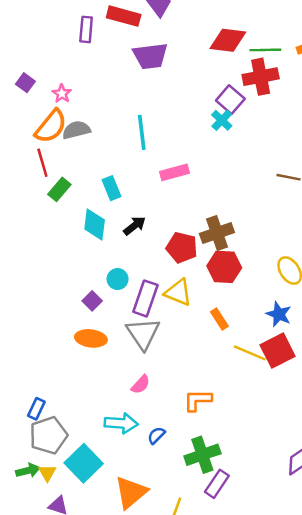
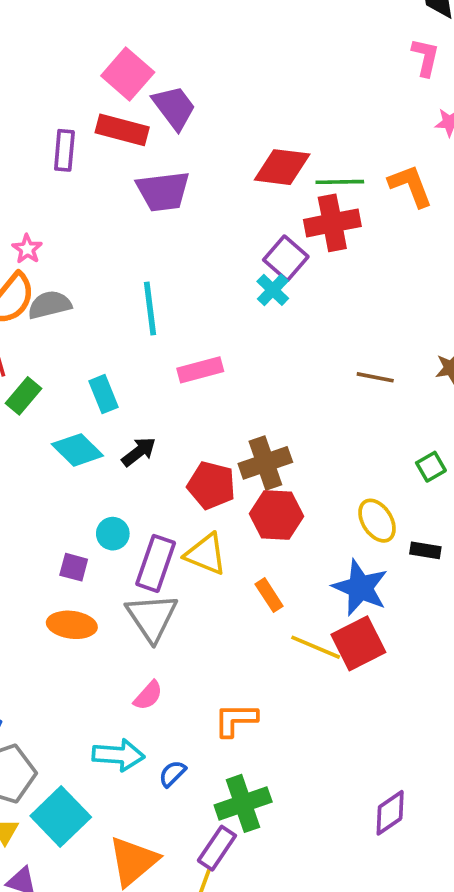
cyan diamond: (95, 224) -> (77, 450), turned -52
purple square: (92, 301) -> (74, 567), turned -30
blue star: (279, 314) -> (360, 588), size x1.4
purple rectangle: (217, 484) -> (217, 848), moved

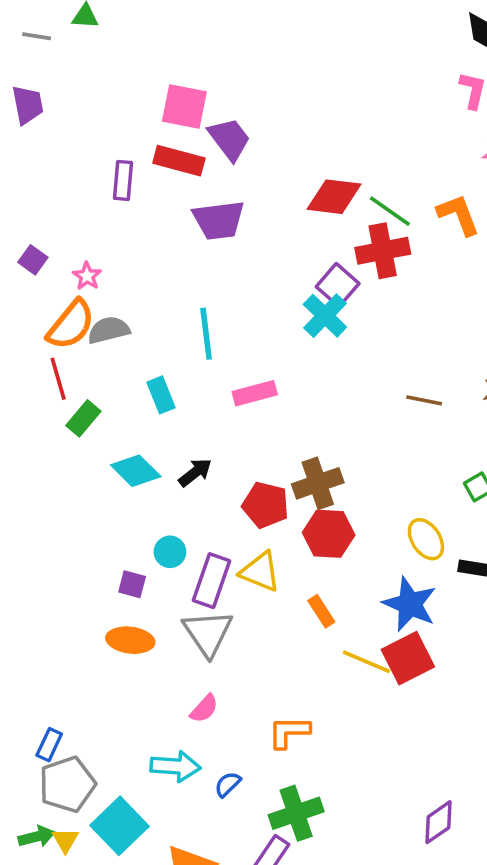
pink square: (128, 74) -> (184, 107), turned -30
green line: (340, 182) -> (390, 211), turned 36
cyan cross: (273, 290) -> (325, 316), size x1.4
cyan rectangle: (103, 394) -> (161, 395), moved

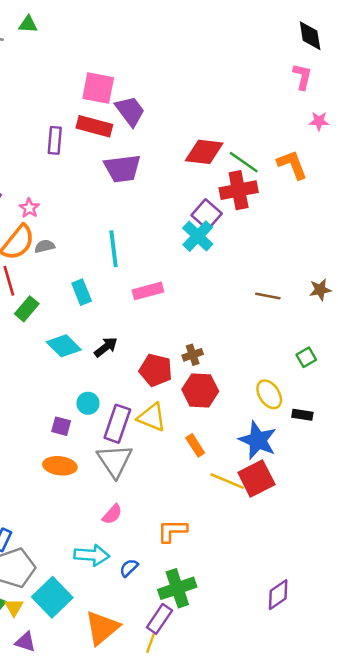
gray semicircle: (109, 330) -> (45, 246), size x0.7
brown cross: (318, 483) -> (193, 355), size x0.6

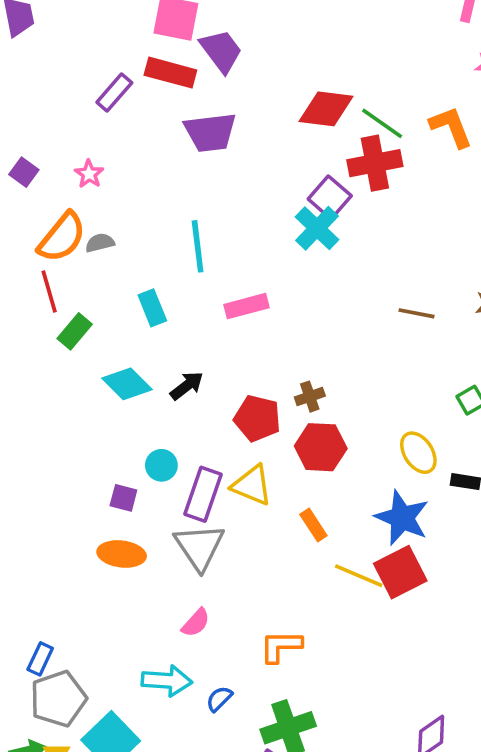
purple rectangle: (55, 140) -> (114, 93), turned 36
pink star: (29, 208) -> (89, 174), moved

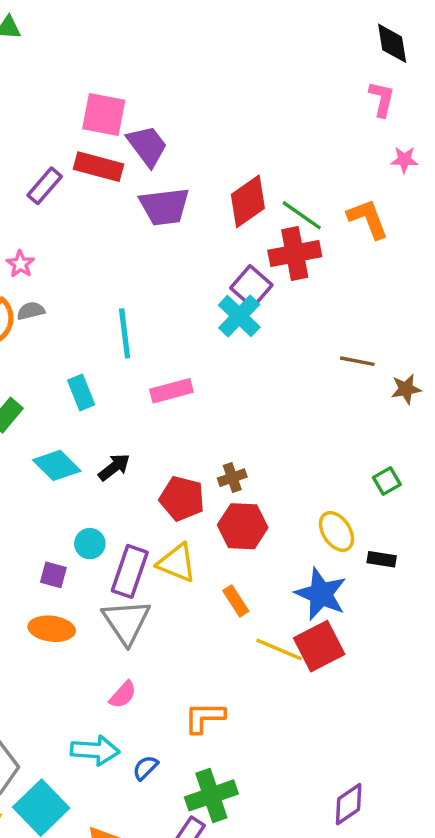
red diamond: (326, 109) -> (248, 201), turned -42
purple trapezoid: (210, 132) -> (165, 207), moved
gray semicircle: (100, 243) -> (31, 311), moved
brown line: (417, 313) -> (357, 361), moved

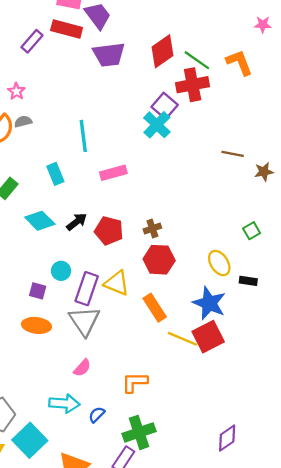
red pentagon: (182, 498) -> (109, 231), moved
orange rectangle: (236, 601) -> (155, 308), size x1.4

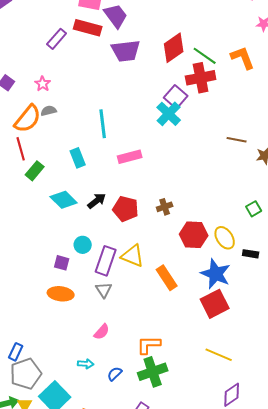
red hexagon: (159, 260) -> (194, 235), moved
gray triangle: (84, 321) -> (104, 290), size x0.6
yellow line: (182, 339) -> (219, 355), moved
cyan arrow: (64, 403) -> (86, 364), size x0.6
green cross: (139, 432) -> (153, 372), moved

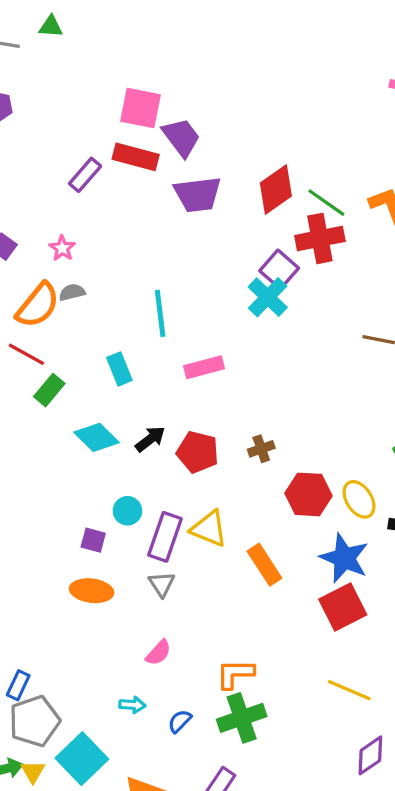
red line: (21, 149) -> (26, 354), turned -45

